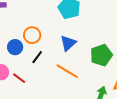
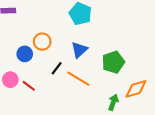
black line: (37, 57) -> (57, 68), moved

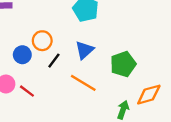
black line: (57, 68) -> (54, 61), moved

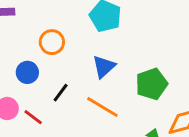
orange circle: (42, 41) -> (52, 42), moved
black line: (54, 61) -> (61, 93), moved

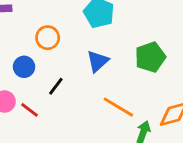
green pentagon: (151, 84) -> (150, 57), moved
orange line: (102, 107) -> (118, 107), moved

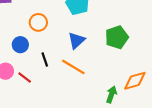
black line: (56, 86) -> (45, 60), turned -56
orange line: (118, 107) -> (73, 67), moved

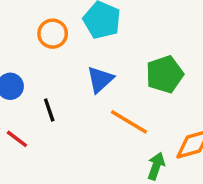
orange circle: (38, 22) -> (53, 34), moved
orange line: (73, 67) -> (129, 122), moved

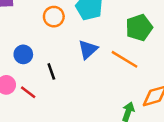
green pentagon: (165, 74) -> (139, 28), moved
orange line: (129, 122) -> (124, 59), moved

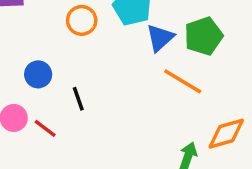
blue triangle: (88, 50) -> (160, 38), moved

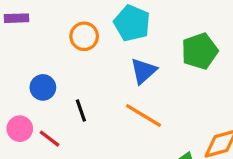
blue triangle: (160, 38) -> (144, 71), moved
orange line: (183, 81) -> (144, 115), moved

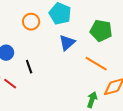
green pentagon: (200, 51) -> (101, 31), turned 30
orange line: (144, 115) -> (96, 64), moved

